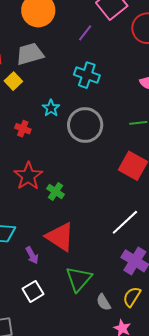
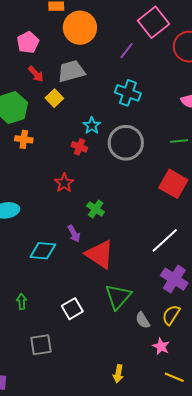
red cross: (23, 129) -> (79, 147), moved
red star: (28, 176) -> (64, 183), moved, size x0.7
purple arrow: (32, 255) -> (74, 234), moved

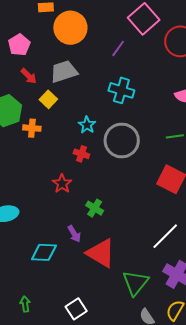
orange cross: (24, 139) -> (32, 128), moved
red cross: (79, 147) -> (81, 154), moved
green triangle: (118, 297) -> (135, 283), moved

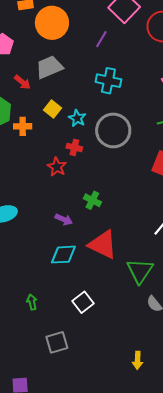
red arrow: (29, 76) -> (22, 82), moved
yellow square: (48, 99) -> (52, 109), moved
red star: (62, 184) -> (57, 167), moved
purple arrow: (74, 234) -> (64, 219), moved, turned -30
cyan diamond: (44, 252) -> (63, 255), moved

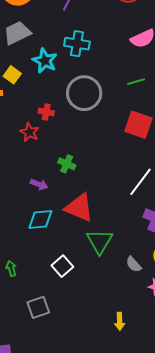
yellow square: (52, 109) -> (12, 75), moved
cyan star: (77, 118) -> (45, 61), moved, size x1.4
green triangle: (140, 271) -> (100, 241), moved

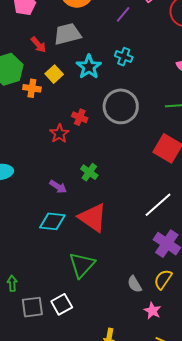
cyan cross: (77, 44) -> (124, 57), size x0.7
green triangle: (100, 241) -> (82, 265), moved
white square: (62, 266) -> (62, 304), moved
green arrow: (11, 268) -> (12, 283), moved

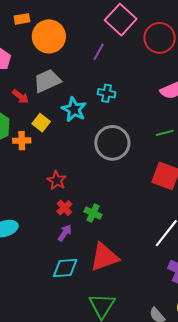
red cross: (80, 117) -> (64, 208), moved, turned 35
purple arrow: (58, 187) -> (65, 233), turned -78
red triangle: (93, 218) -> (104, 257), turned -44

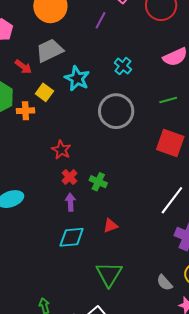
cyan cross: (107, 93) -> (123, 66), moved, turned 30
purple arrow: (65, 233) -> (70, 202), turned -36
red triangle: (104, 257) -> (110, 226), size x0.5

